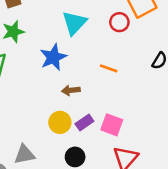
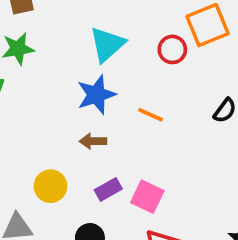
blue star: (53, 57) -> (96, 95), moved
yellow circle: (60, 122) -> (50, 186), moved

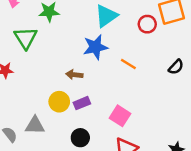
brown arrow: (93, 141) -> (74, 75), moved
purple rectangle: (108, 189) -> (82, 103), moved

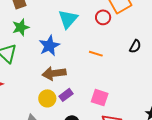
blue star: (95, 47) -> (49, 46), moved
brown arrow: (74, 75) -> (54, 73), size x1.6

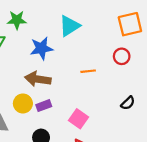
red circle: (103, 17) -> (122, 56), moved
black semicircle: (135, 46) -> (128, 103), moved
orange line: (96, 54) -> (88, 71), turned -40

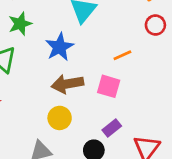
purple rectangle: (44, 106) -> (112, 128), moved
pink square: (79, 119) -> (109, 86), moved

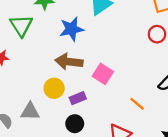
orange line: (122, 55) -> (137, 104), moved, turned 49
purple rectangle: (112, 128) -> (78, 98), moved

